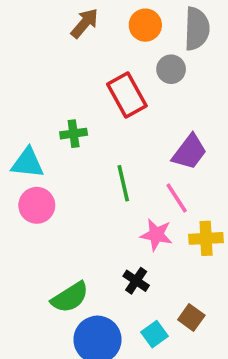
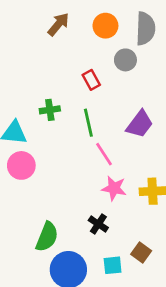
red rectangle: (127, 95) -> (91, 80), size x0.6
green line: (123, 183) -> (88, 123), moved
pink line: (177, 198) -> (104, 154), moved
green semicircle: (70, 297) -> (47, 237), turned -36
cyan square: (155, 334) -> (113, 265), turned 30

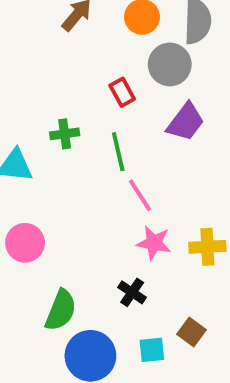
gray circle: (125, 60) -> (170, 64), size x1.4
purple trapezoid: (140, 124) -> (186, 122), moved
pink circle: (21, 165) -> (25, 243), moved

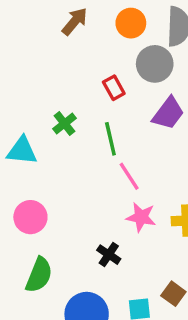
green cross: (65, 134) -> (64, 123), turned -30
black cross: (132, 292) -> (109, 255), moved
green semicircle: (61, 310) -> (39, 275), moved

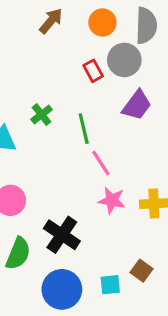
red rectangle: (114, 88) -> (93, 71), moved
black cross: (109, 255) -> (62, 235), moved, size x1.6

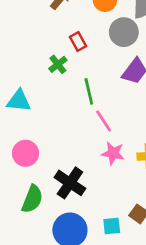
red rectangle: (93, 71) -> (78, 42), moved
green cross: (42, 115) -> (58, 64), moved

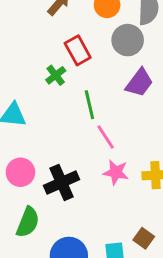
red rectangle: (78, 42) -> (78, 50), size x1.4
black cross: (70, 183) -> (62, 183), moved, turned 32

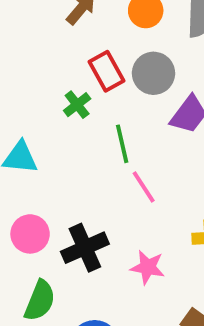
gray circle: (128, 40) -> (154, 73), moved
pink star: (116, 172) -> (148, 267), moved

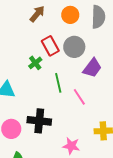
pink line: (144, 187) -> (79, 97), moved
black cross: (85, 248) -> (39, 121), moved, turned 30

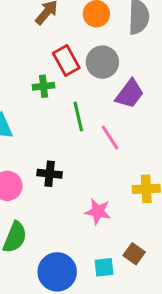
green cross: (35, 63) -> (44, 86), turned 32
black cross: (39, 121) -> (50, 174), size x0.7

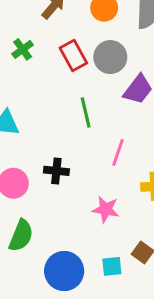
green cross: (44, 86) -> (23, 49), moved, turned -30
pink line: (110, 138) -> (118, 152), moved, turned 52

